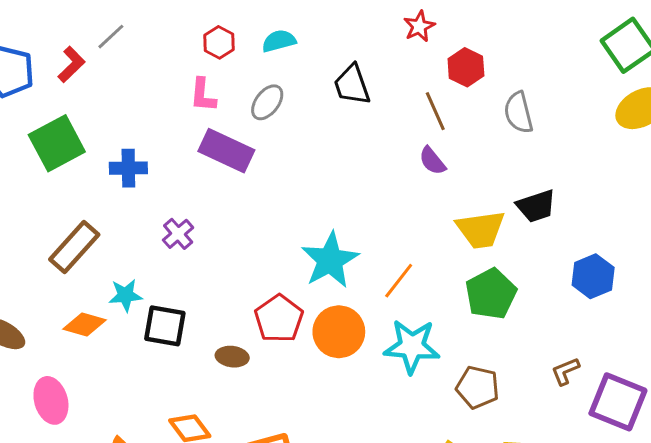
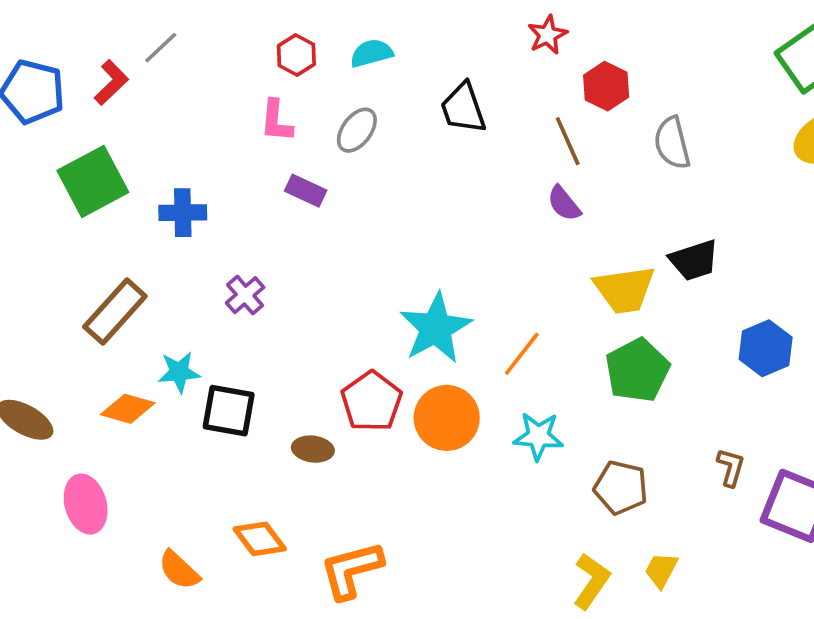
purple rectangle: (226, 151) -> (306, 191), size x0.6
cyan star: (412, 346) -> (538, 436), size x0.7
brown L-shape: (565, 371) -> (731, 467), turned 128

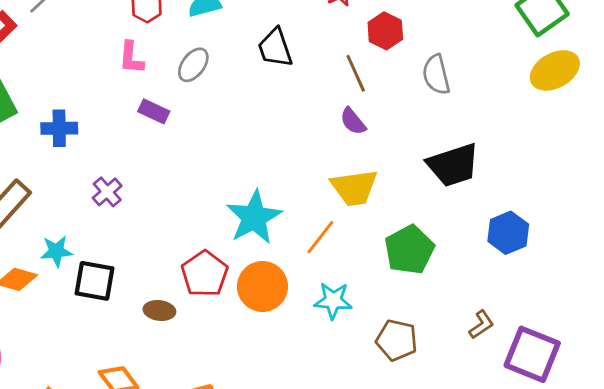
black trapezoid: (694, 260) -> (453, 165), size x1.4
yellow trapezoid: (624, 290) -> (354, 188), moved
brown L-shape: (731, 467) -> (481, 325), turned 40

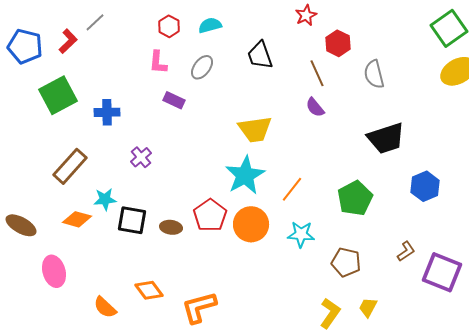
yellow trapezoid: (354, 188) -> (255, 129), moved
brown ellipse: (159, 310) -> (171, 227), moved

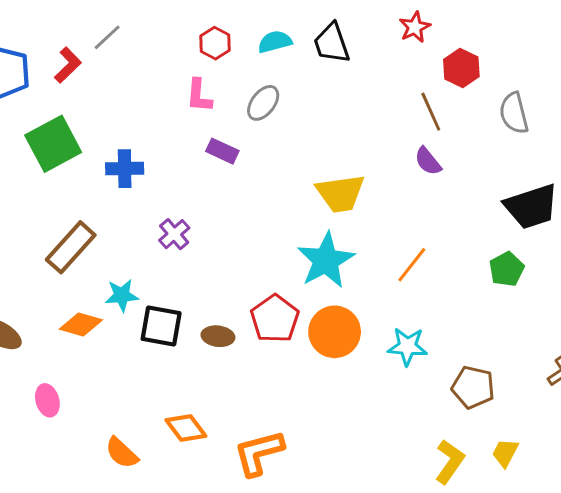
black trapezoid: (260, 55) -> (332, 43), moved
orange line: (292, 189) -> (412, 265), moved
green pentagon: (355, 198) -> (507, 269), moved, size x0.7
pink ellipse: (54, 271) -> (47, 400), size x0.7

